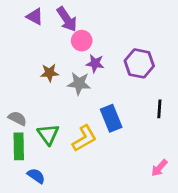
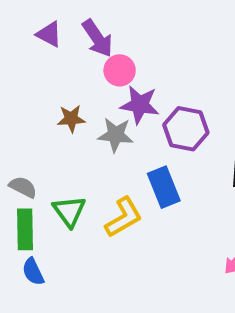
purple star: (95, 63) -> (140, 105), size x1.4
purple hexagon: (139, 63) -> (186, 129), moved
blue semicircle: (36, 176) -> (33, 272), moved, turned -150

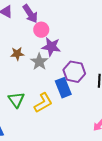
purple hexagon: (186, 129) -> (74, 72), moved
gray star: (116, 135) -> (39, 62), turned 30

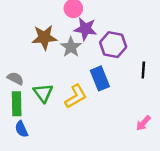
brown star: (17, 54) -> (44, 37), size x1.5
purple hexagon: (74, 72) -> (113, 45), moved

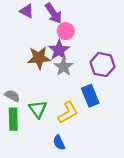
purple star: (85, 29) -> (59, 50), moved, turned 30
blue semicircle: (21, 129) -> (59, 143), moved

